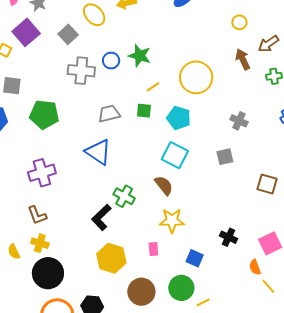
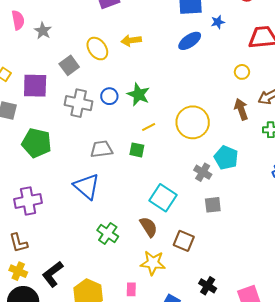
purple square: (26, 32) -> (35, 86), moved, turned 36
cyan pentagon: (179, 118) -> (226, 158), moved
gray cross: (239, 121) -> (203, 172), moved
brown square: (267, 184) -> (184, 241), moved
black L-shape: (101, 217) -> (53, 274), moved

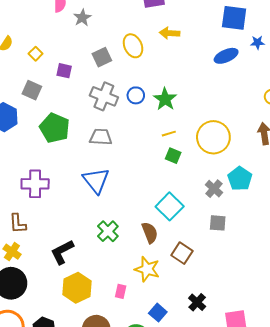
yellow arrow: (131, 40) -> (170, 33), moved
purple square: (35, 86) -> (64, 71), size x0.6
gray trapezoid: (101, 149) -> (101, 137), moved
green square: (137, 150) -> (173, 156), moved
black L-shape: (53, 274) -> (62, 252), moved

